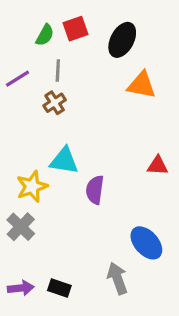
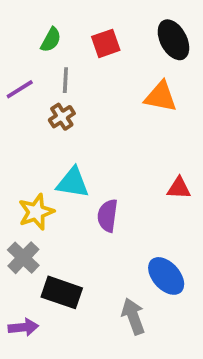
red square: (75, 29) -> (106, 43), moved
black ellipse: (122, 40) -> (173, 40), moved, turned -56
black rectangle: (59, 288) -> (62, 292), moved, size x1.5

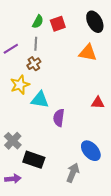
green semicircle: (51, 40) -> (38, 22), moved
yellow star: (36, 212) -> (20, 85), moved
gray arrow: (133, 316) -> (73, 173), turned 42

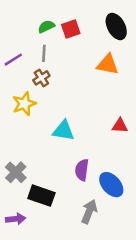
green semicircle: (38, 22) -> (46, 26), turned -144
cyan triangle: (40, 100) -> (63, 131), moved
purple semicircle: (59, 118) -> (82, 170), moved

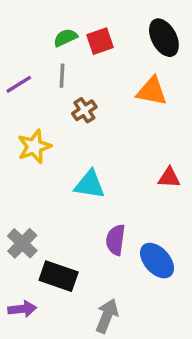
brown cross: (41, 78) -> (84, 110), moved
gray arrow: (89, 212) -> (107, 316), moved

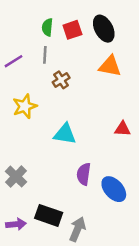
green semicircle: (65, 38) -> (47, 27), turned -60
black ellipse: (164, 38) -> (104, 29), moved
black rectangle: (59, 276) -> (49, 215), moved

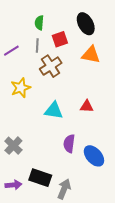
red square: (72, 30) -> (60, 39), moved
brown cross: (61, 80) -> (51, 66), size x1.5
red triangle: (123, 129) -> (87, 106), moved

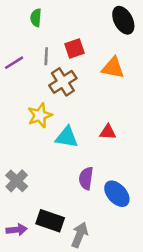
green semicircle: (39, 23) -> (36, 18), moved
black ellipse: (86, 24) -> (123, 20), moved
yellow star: (21, 88) -> (40, 115), moved

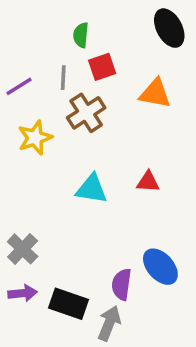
green semicircle: (36, 18) -> (81, 35), moved
yellow star: (40, 115) -> (35, 138), moved
purple semicircle: (86, 178) -> (122, 284), moved
purple arrow: (17, 230) -> (23, 293), moved

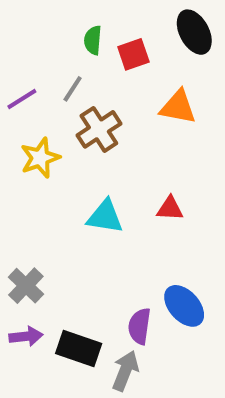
red square: (102, 67) -> (133, 54), moved
gray line: (63, 78) -> (73, 89), turned 30

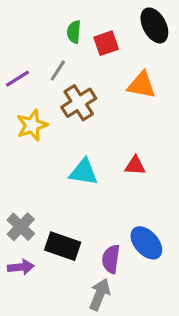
black rectangle: (79, 349) -> (63, 246), moved

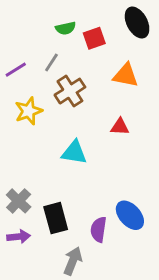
green semicircle: (74, 32) -> (66, 28), turned -108
red triangle: (135, 166) -> (120, 127), moved
black rectangle: (63, 246) -> (56, 218), turned 56
gray arrow: (100, 294) -> (73, 261), moved

